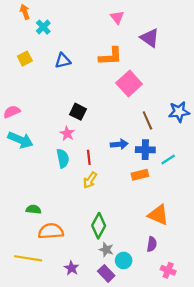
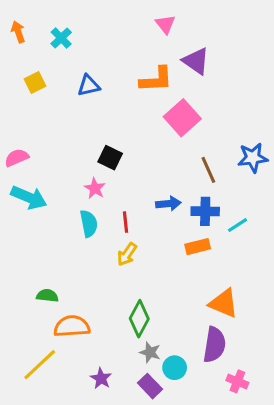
orange arrow: (25, 12) -> (18, 32), moved
purple triangle: (150, 38) -> (196, 61), moved
purple semicircle: (152, 244) -> (214, 345), size x1.6
yellow line: (28, 258) -> (40, 365), turned -52

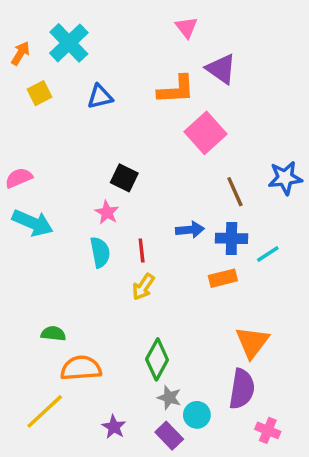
orange arrow: (18, 32) -> (20, 53), moved, turned 50
cyan cross: (61, 38) -> (69, 43), size x1.6
orange triangle: (224, 303) -> (252, 342), turned 44

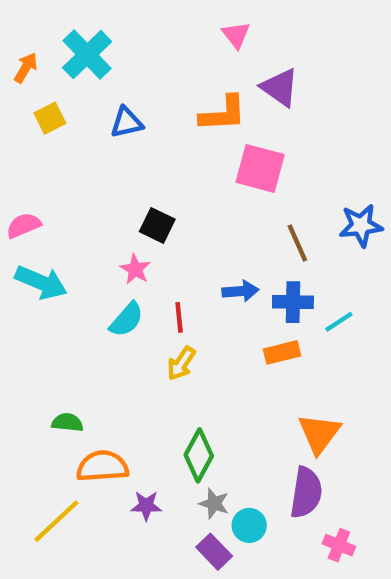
pink square: (206, 133) -> (260, 168), turned -33
cyan semicircle: (100, 252) -> (127, 320), turned 52
purple star: (114, 427) -> (146, 506), moved, turned -30

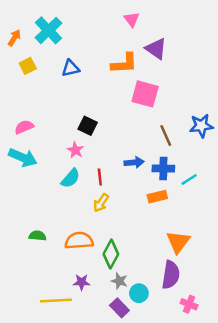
pink semicircle: (24, 225) -> (24, 127), moved
orange semicircle: (102, 466) -> (79, 241), moved
yellow line: (56, 521) -> (56, 301), moved, turned 40

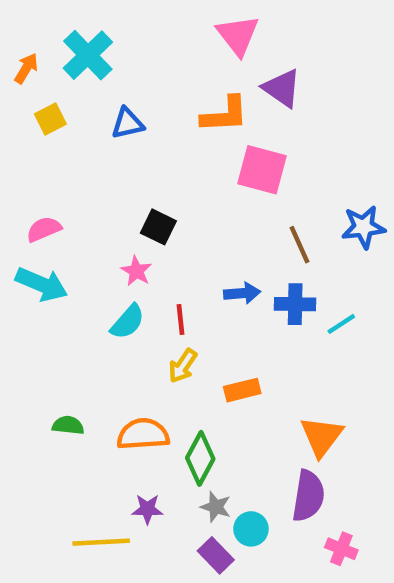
pink triangle: (132, 19) -> (238, 35), size x1.5
orange rectangle: (157, 197) -> (242, 390), moved

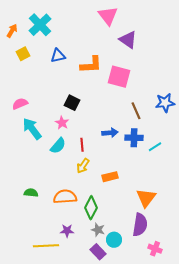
orange L-shape: (225, 115) -> (91, 65), moved
cyan arrow: (42, 284) -> (32, 129), moved, turned -150

